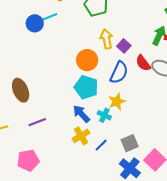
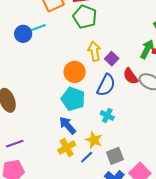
yellow star: (117, 101) -> (94, 140), moved, turned -30
cyan cross: (104, 115) -> (107, 116), moved
purple line: (37, 122) -> (15, 144), moved

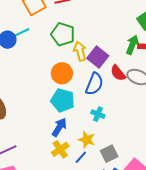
green pentagon: (85, 17) -> (63, 34), moved
purple square: (112, 59) -> (98, 57), size x1.5
blue arrow: (68, 125) -> (59, 127), turned 78

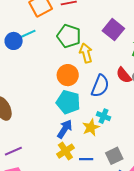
purple square: (98, 57) -> (113, 30), moved
yellow star: (87, 140) -> (91, 127), moved, turned 30
blue line: (81, 157) -> (86, 159), turned 48

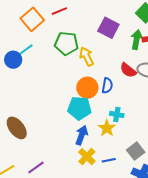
orange circle: (68, 75) -> (87, 88), moved
blue semicircle: (100, 86) -> (107, 86), size x0.7

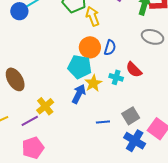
red semicircle: (128, 70) -> (134, 70), moved
yellow star: (107, 128) -> (93, 83), moved
yellow cross: (87, 157) -> (45, 106), moved

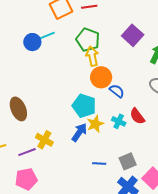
yellow arrow: (93, 16) -> (92, 56), moved
orange circle: (90, 47) -> (101, 77), moved
blue semicircle: (110, 48) -> (117, 91), turned -77
yellow cross: (45, 106) -> (44, 140), turned -30

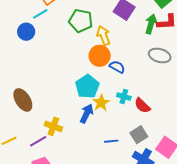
cyan line: (47, 36) -> (40, 14), moved
yellow arrow: (92, 56) -> (103, 36), moved
cyan pentagon: (84, 106) -> (87, 86), turned 30
red semicircle: (137, 116) -> (142, 106), moved

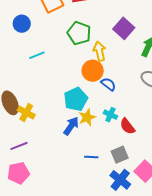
cyan line: (40, 14) -> (37, 55), moved
blue circle: (26, 32) -> (22, 24), moved
yellow cross: (53, 126) -> (26, 113), moved

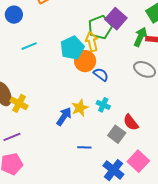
green pentagon: (79, 33) -> (100, 27), moved, turned 30
cyan pentagon: (76, 99) -> (72, 48), moved
red semicircle: (127, 126) -> (131, 122), moved
gray square: (120, 155) -> (117, 134), moved, turned -30

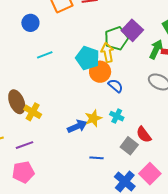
cyan pentagon: (72, 48) -> (88, 58), turned -30
blue arrow: (64, 116) -> (77, 126), turned 30

